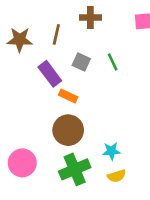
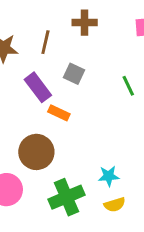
green line: (113, 62) -> (128, 86), moved
brown circle: (68, 130) -> (36, 152), moved

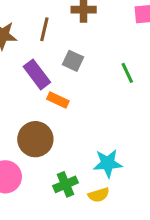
cyan star: (109, 176) -> (108, 163), size x1.4
green cross: (66, 197) -> (65, 184), size x0.7
yellow semicircle: (115, 205) -> (99, 195), moved

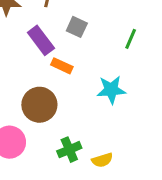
green line: (127, 73) -> (131, 39), turned 48
cyan star: (108, 163) -> (111, 90), moved

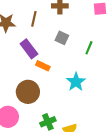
gray square: (77, 27) -> (62, 38), moved
cyan star: (111, 90) -> (76, 82), turned -30

